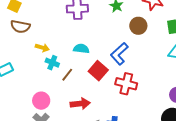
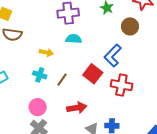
yellow arrow: (42, 48) -> (46, 52), moved
cyan semicircle: (81, 49) -> (74, 39), moved
cyan cross: (52, 63) -> (40, 75), moved

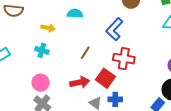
red square: (93, 74) -> (105, 78), moved
brown line: (62, 80) -> (85, 53), moved

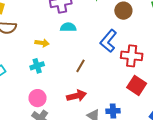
cyan cross: (42, 50) -> (37, 66), turned -32
red cross: (124, 59) -> (132, 56), moved
red square: (105, 78) -> (137, 85), moved

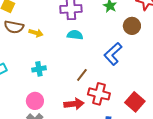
yellow arrow: (42, 43) -> (36, 33), moved
red cross: (132, 56) -> (99, 94), moved

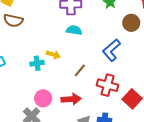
yellow arrow: (36, 33) -> (53, 55), moved
red cross: (99, 94) -> (107, 85), moved
pink circle: (35, 101) -> (43, 98), moved

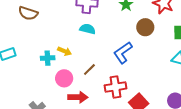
red cross: (107, 85) -> (115, 87), turned -30
pink circle: (43, 98) -> (64, 78), moved

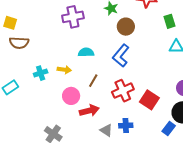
brown circle: (145, 27) -> (126, 27), moved
cyan semicircle: (88, 29) -> (86, 52), moved
cyan cross: (48, 58) -> (41, 73), moved

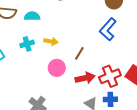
cyan semicircle: (86, 52) -> (32, 16), moved
red cross: (123, 91) -> (110, 76), moved
red arrow: (89, 111) -> (85, 78), moved

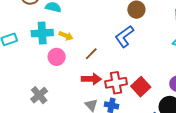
cyan cross: (27, 44) -> (42, 33), size x1.5
pink circle: (57, 68) -> (57, 57), moved

